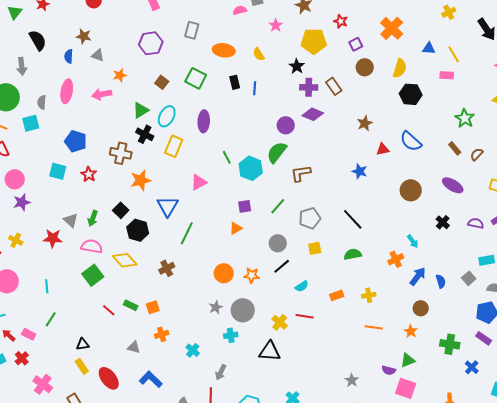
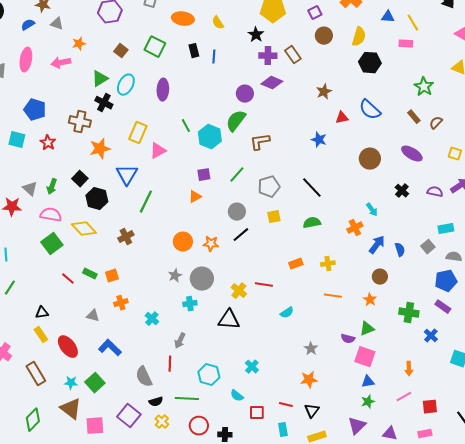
blue semicircle: (69, 56) -> (28, 25), turned 56
yellow rectangle: (174, 146) -> (138, 133), moved
cyan semicircle: (302, 286) -> (287, 313), moved

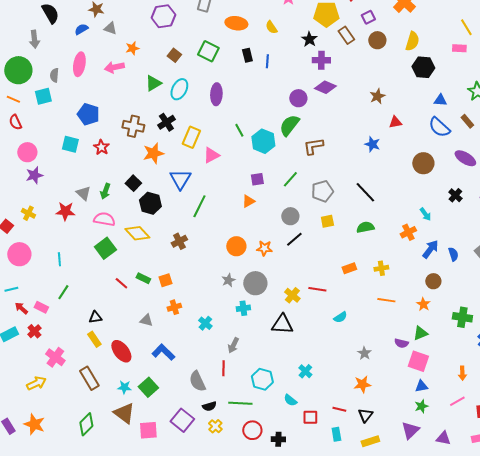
blue triangle: (388, 17) -> (440, 100), moved
brown rectangle: (293, 55) -> (346, 35), moved
black cross: (104, 103) -> (166, 122), moved, turned 30
blue semicircle: (370, 110) -> (439, 127), moved

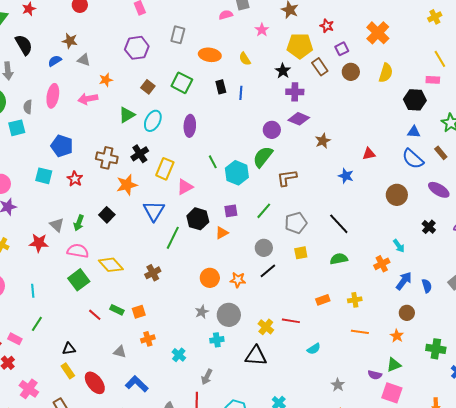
black hexagon: (423, 67) -> (415, 100), moved
brown star: (377, 96) -> (323, 141), moved
black hexagon: (150, 203) -> (198, 219), moved

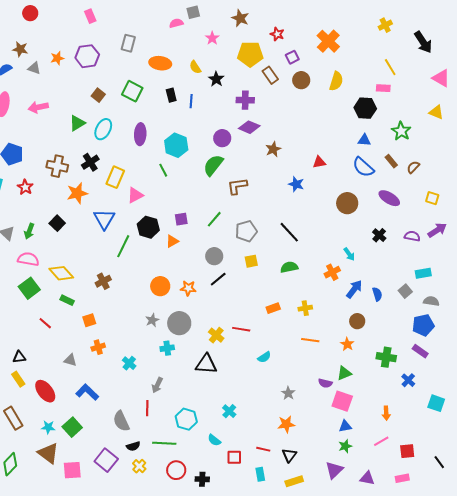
black star: (283, 71) -> (216, 79), moved
orange star: (106, 80) -> (57, 58), moved
cyan hexagon: (237, 173) -> (176, 145), moved
green rectangle: (117, 310) -> (67, 300), moved

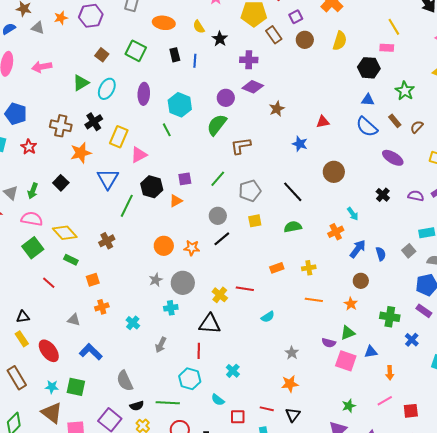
brown circle: (347, 203) -> (334, 172), moved
red line: (147, 408) -> (199, 351), moved
blue triangle: (345, 426) -> (371, 352), moved
green square: (72, 427) -> (76, 387), turned -36

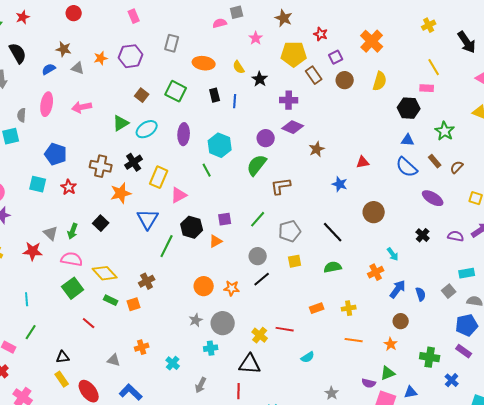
cyan ellipse: (107, 89) -> (147, 129), turned 30
orange square: (93, 280) -> (134, 304), moved

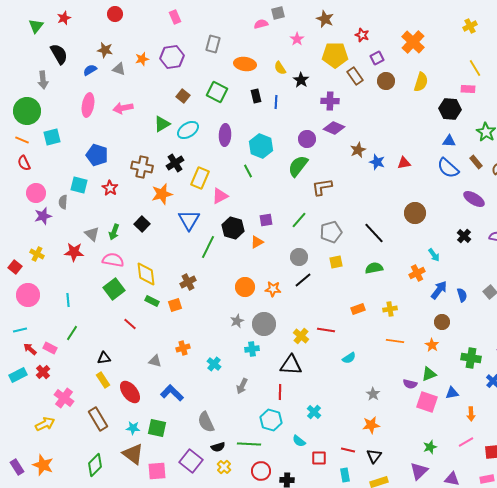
gray semicircle: (22, 115) -> (63, 202), moved
blue star: (340, 184) -> (377, 162), moved
yellow diamond: (105, 273) -> (146, 274), turned 35

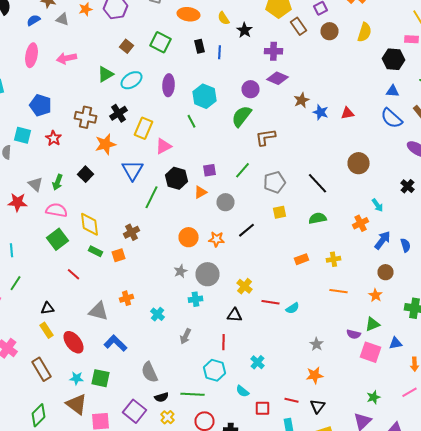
gray circle: (299, 257) -> (226, 202), moved
red line: (326, 330) -> (270, 302), moved
gray triangle: (155, 361) -> (98, 311), size x1.5
black triangle: (291, 365) -> (234, 315), size x0.7

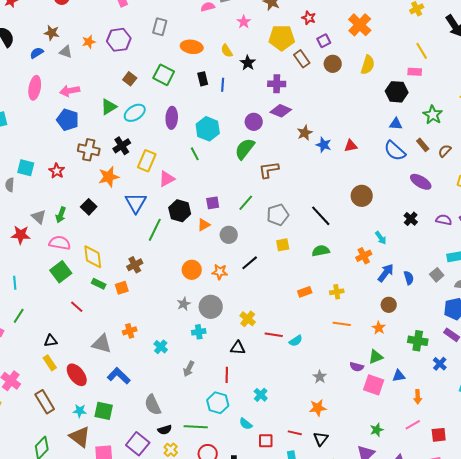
blue pentagon: (40, 105) -> (68, 120), moved

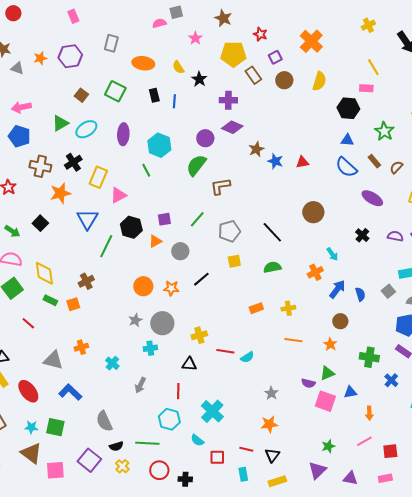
green arrow: (61, 215) -> (12, 231), turned -77
yellow cross: (248, 319) -> (199, 335), turned 35
cyan cross: (261, 395) -> (212, 411), size x1.6

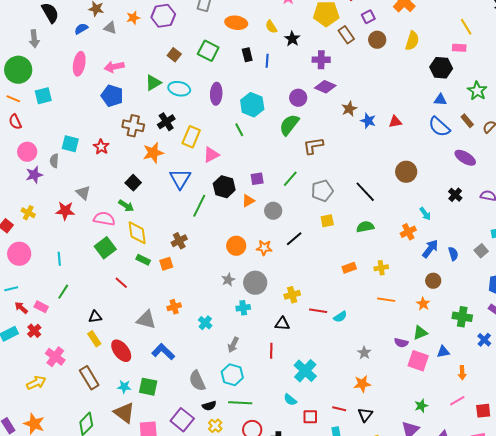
cyan ellipse: (86, 129) -> (179, 89), turned 45
green arrow: (12, 231) -> (126, 206), moved
cyan hexagon: (169, 419) -> (232, 375), moved

